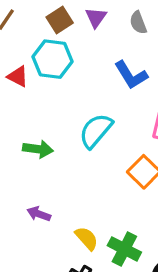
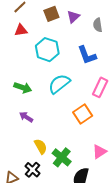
cyan hexagon: (52, 59) -> (47, 50), moved
red triangle: (18, 76) -> (21, 30), moved, turned -48
purple arrow: (39, 214) -> (26, 117), moved

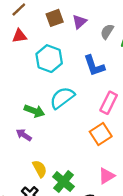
gray semicircle: (98, 25) -> (107, 32), turned 40
green arrow: (23, 88) -> (34, 111), moved
orange square: (83, 114) -> (101, 134), moved

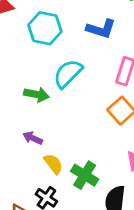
blue L-shape: (94, 66) -> (101, 29), turned -45
purple arrow: (24, 135) -> (33, 138), moved

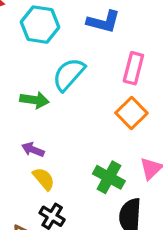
yellow semicircle: (53, 164) -> (44, 179), moved
green cross: (85, 175) -> (109, 177), moved

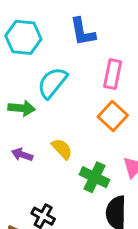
blue L-shape: (103, 22) -> (83, 32), turned 68
yellow semicircle: (44, 179) -> (62, 149), moved

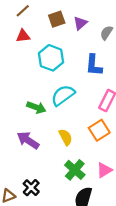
yellow semicircle: (62, 149) -> (66, 137), moved
purple arrow: (22, 155) -> (28, 140), size x1.5

